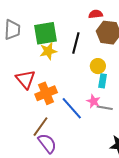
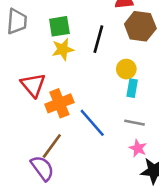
green square: (45, 33) -> (59, 26), size x0.7
pink star: (93, 101) -> (138, 148), moved
purple semicircle: (47, 143) -> (42, 168), moved

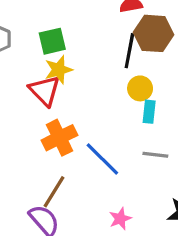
black line: (98, 39) -> (129, 51), moved
red triangle: (33, 85) -> (45, 91), moved
pink star: (138, 148) -> (120, 219), moved, turned 30

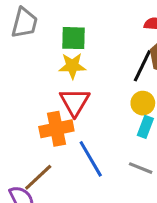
red triangle: (45, 91) -> (75, 102), moved

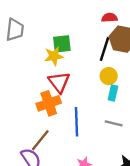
green square: (73, 38) -> (62, 44), moved
blue line: (91, 159) -> (77, 122), turned 36

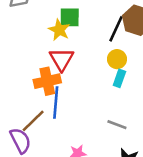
yellow star: (54, 56) -> (59, 30), turned 30
blue line: (77, 122) -> (56, 102), moved
gray line: (114, 123) -> (117, 125), moved

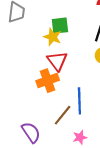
blue line: (56, 102) -> (79, 101), moved
brown line: (33, 121) -> (63, 115), moved

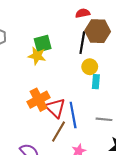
red triangle: (57, 61) -> (55, 108), moved

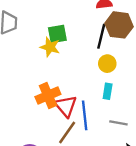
cyan rectangle: (96, 82) -> (108, 91), moved

